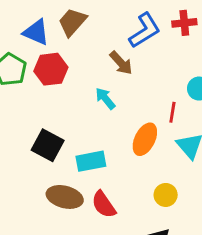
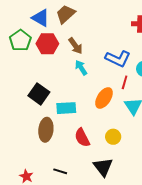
blue L-shape: (145, 30) -> (118, 59), moved, turned 50
brown arrow: (121, 63) -> (75, 46), moved
brown ellipse: (65, 197) -> (46, 130), turned 75
red semicircle: (104, 205) -> (82, 138), moved

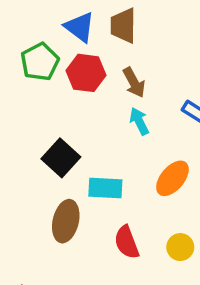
brown trapezoid: (65, 14) -> (123, 26), turned -55

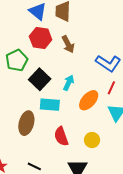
green pentagon: (40, 62) -> (17, 60), moved
cyan arrow: (139, 121) -> (69, 83), moved, turned 49
black square: (61, 158) -> (40, 79), moved

